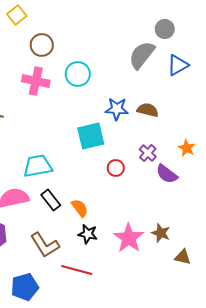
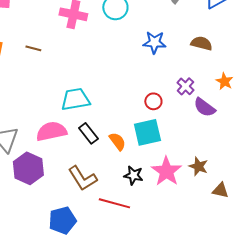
brown semicircle: (148, 110) -> (201, 43), moved
cyan square: (91, 136) -> (147, 132), moved
black star: (88, 234) -> (133, 175), moved

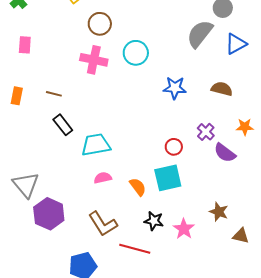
orange star: (224, 81) -> (245, 127), turned -30
pink semicircle: (51, 131) -> (103, 178), moved, size x0.6
black rectangle: (88, 133) -> (63, 125), moved
pink star: (166, 171) -> (184, 229), moved, size x0.7

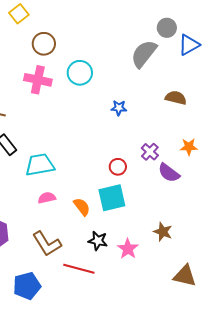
blue triangle: (236, 44) -> (189, 45), moved
blue star: (175, 88) -> (119, 108), size x0.7
brown semicircle: (222, 89) -> (176, 98), moved
brown triangle: (241, 236) -> (185, 276), moved, size x1.4

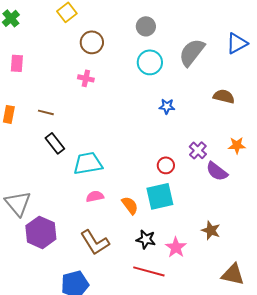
gray circle: (167, 28) -> (146, 26), moved
cyan circle: (80, 73) -> (150, 62), moved
pink cross: (38, 80) -> (86, 78), size x0.6
red line: (79, 269) -> (149, 271), moved

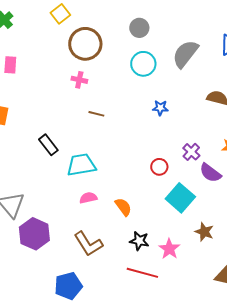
brown circle: (92, 42) -> (85, 44), size x1.4
brown line: (46, 112) -> (96, 114), moved
cyan square: (160, 196) -> (180, 198), moved, turned -36

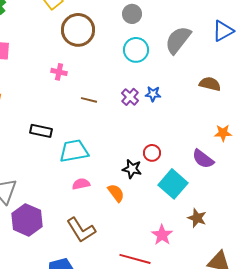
pink cross: (79, 80) -> (59, 72), moved
black rectangle: (48, 145) -> (41, 131), turned -40
purple cross: (191, 152) -> (130, 97), moved
black star: (139, 241) -> (132, 169), moved

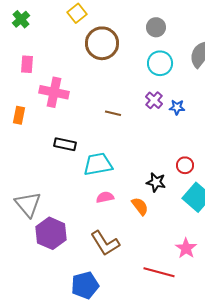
pink cross: (59, 72) -> (54, 92), moved, size x1.8
purple cross: (130, 97) -> (154, 100), moved
red circle: (152, 153) -> (185, 165), moved

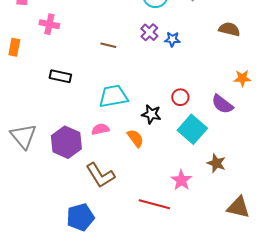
pink cross: (54, 92) -> (49, 24), size x0.7
cyan trapezoid: (98, 164) -> (113, 96), moved
purple hexagon: (51, 233) -> (66, 142), moved

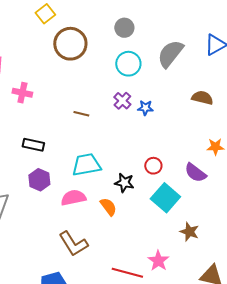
pink semicircle: (100, 129) -> (73, 198), size x1.4
purple hexagon: (66, 142) -> (39, 180), moved, size x0.7
pink star: (181, 180) -> (158, 261), moved

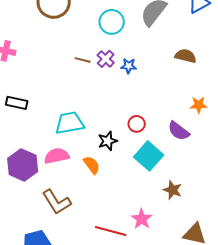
brown line: (81, 114) -> (83, 60), moved
purple hexagon: (39, 180) -> (23, 165), moved, size x1.4
black star: (124, 183) -> (108, 141), turned -30

